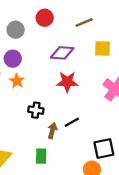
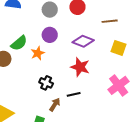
purple circle: (13, 59) -> (50, 35), moved
black line: (72, 122) -> (74, 94), moved

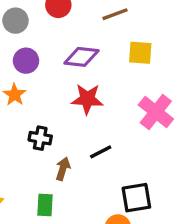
black line: (74, 94) -> (101, 152), moved

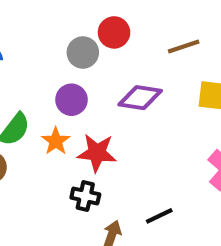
gray circle: (15, 21) -> (83, 52), moved
red star: (87, 99) -> (97, 153), moved

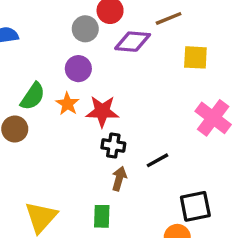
purple diamond: (140, 98) -> (133, 42), moved
black cross: (85, 196) -> (113, 146), moved

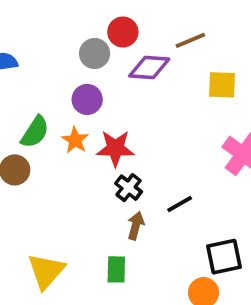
black cross: (113, 146) -> (129, 188), turned 30

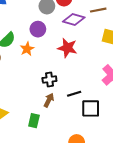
red star: (115, 148) -> (67, 48), moved
black cross: (129, 188) -> (49, 80), turned 32
black square: (224, 257) -> (91, 108), moved

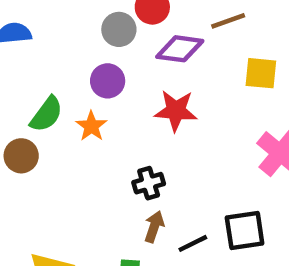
black line: (74, 94) -> (193, 243), moved

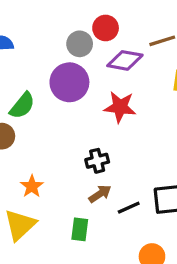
purple circle: (108, 81) -> (69, 82), size x1.5
orange star: (91, 126) -> (32, 186), moved
brown arrow: (154, 227) -> (100, 194), turned 35

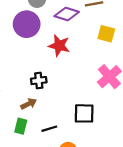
brown arrow: (100, 194) -> (29, 104), moved
black line: (129, 208) -> (49, 129), moved

